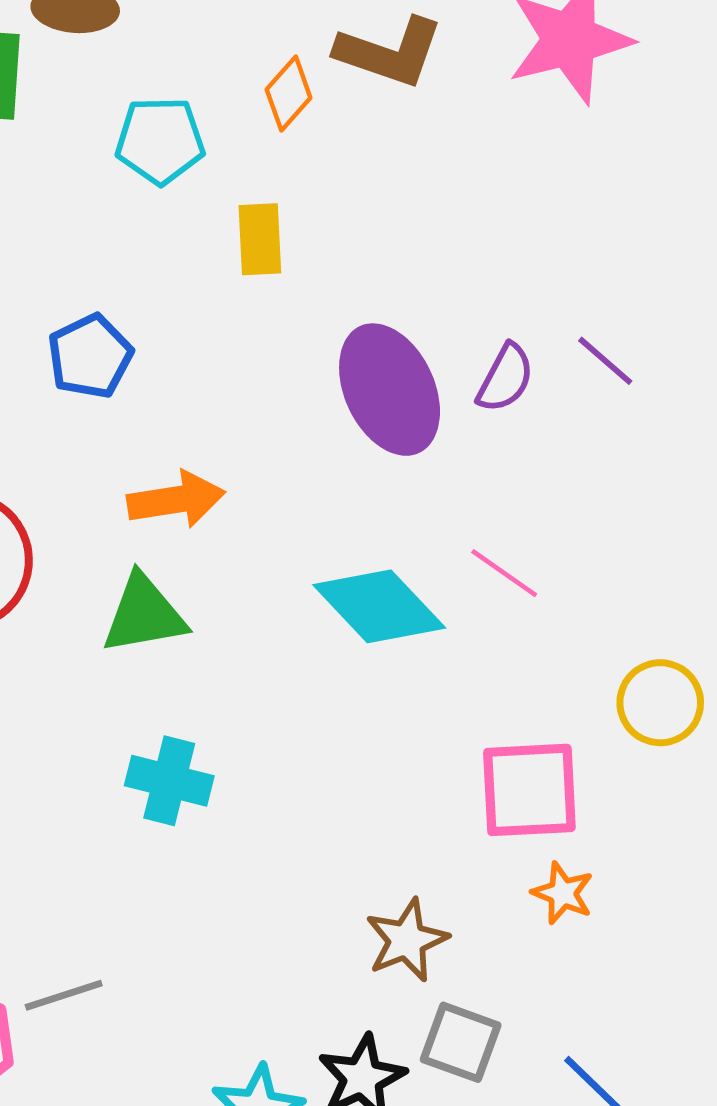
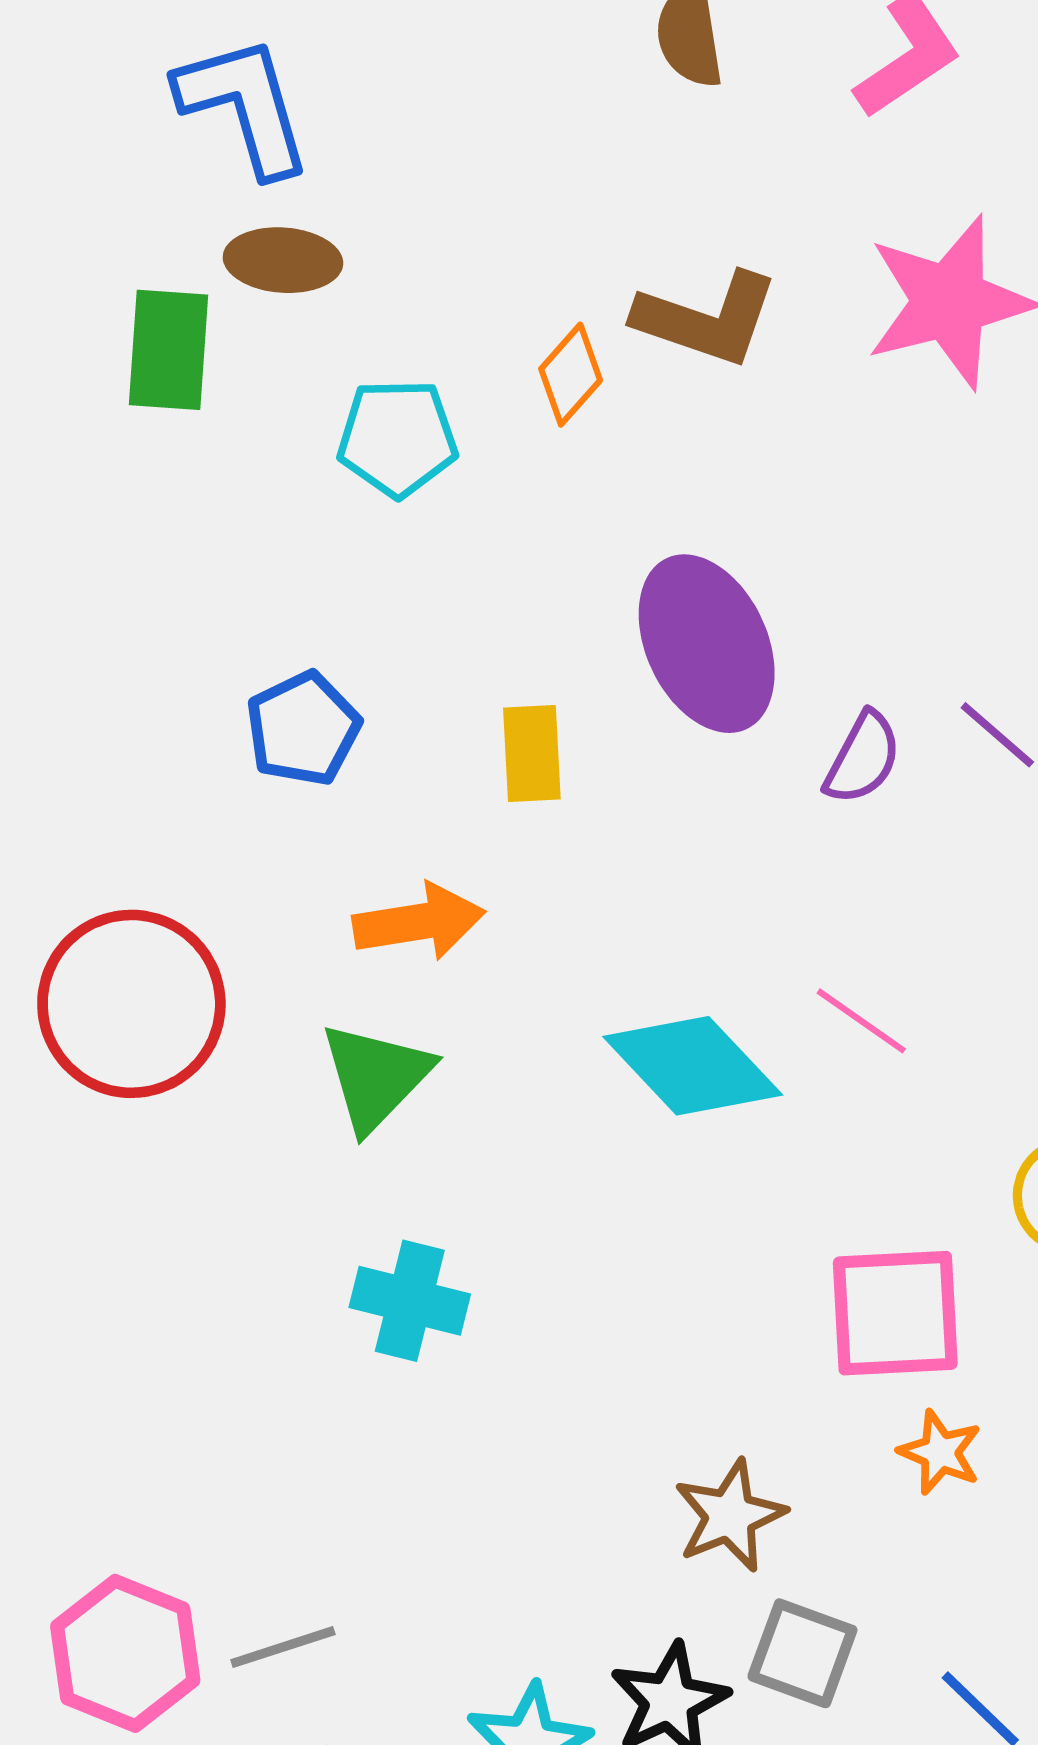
yellow rectangle: (260, 239) -> (532, 753), moved
purple ellipse: (390, 390) -> (707, 644), moved
green triangle: (144, 614) -> (376, 1077), turned -36
gray line: (64, 995) -> (283, 1647), moved

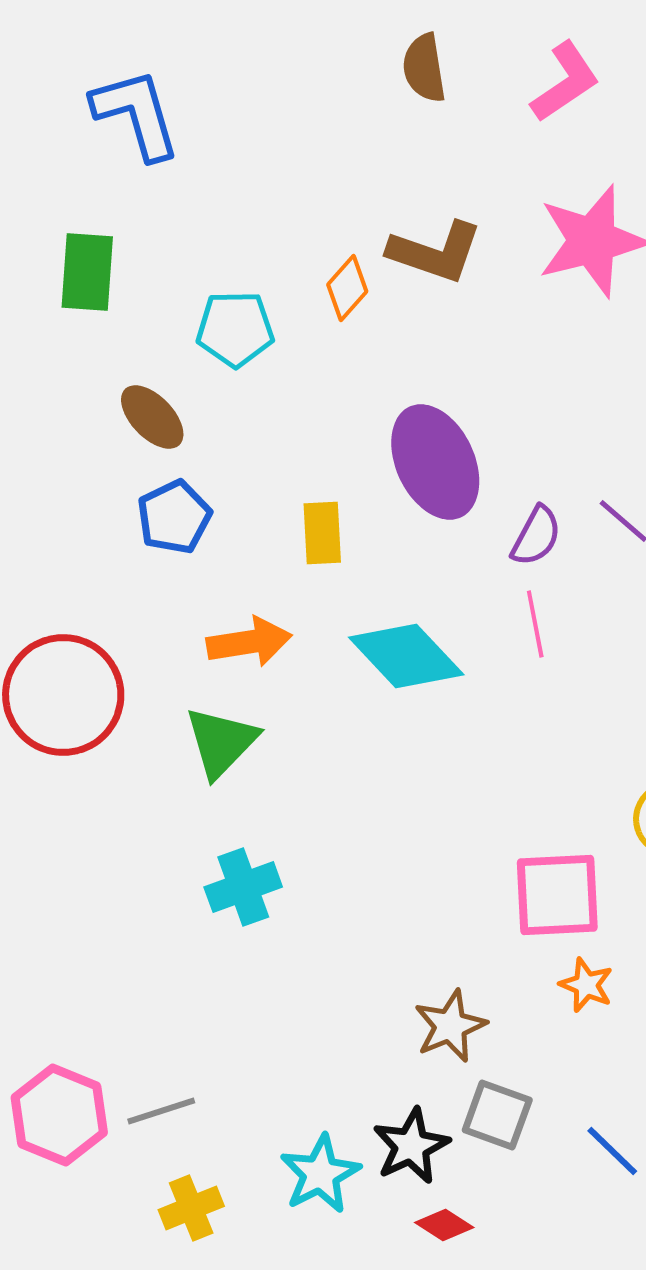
brown ellipse: (283, 260) -> (152, 417), moved, turned 42
pink line: (861, 1021) -> (535, 624), moved, turned 44
cyan diamond: (693, 1066) -> (406, 656), moved
cyan cross: (410, 1301) -> (243, 887), turned -34

